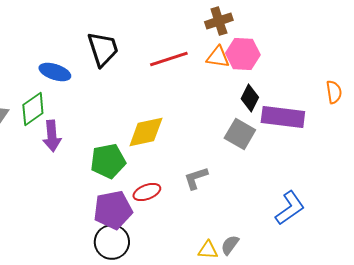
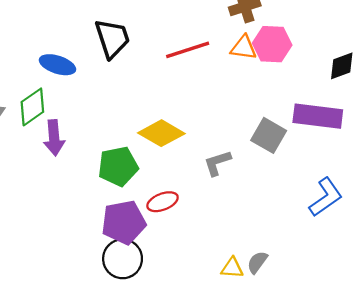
black diamond: (250, 98) -> (342, 66), moved, turned 44
yellow diamond: (146, 132) -> (161, 133), turned 42
gray L-shape: (196, 178) -> (217, 163), moved
blue L-shape: (290, 208) -> (326, 197), moved

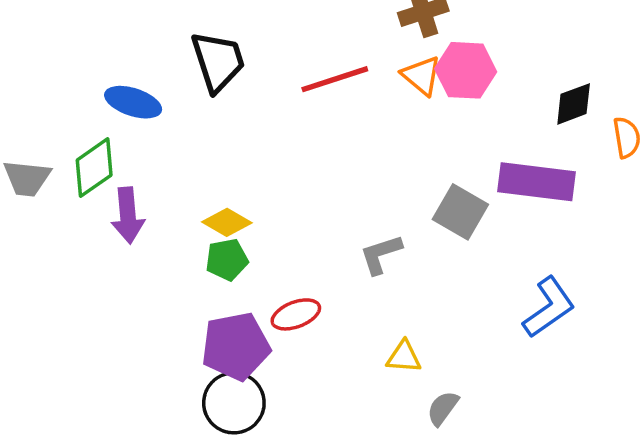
orange triangle: (244, 48) -> (421, 76), turned 32
yellow diamond: (161, 133) -> (227, 222), moved, size x0.7
green pentagon: (118, 166) -> (227, 260), size x0.7
yellow triangle: (232, 268) -> (404, 357), moved

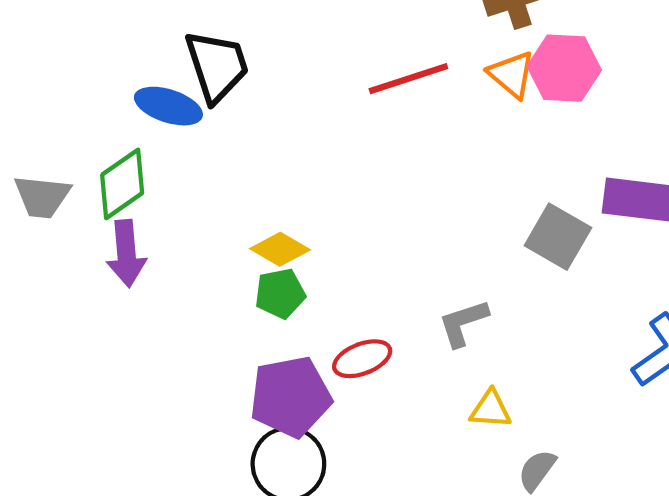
black trapezoid: (218, 61) -> (217, 66), moved
purple arrow: (128, 215) -> (126, 253), moved
gray L-shape: (381, 254) -> (463, 323), moved

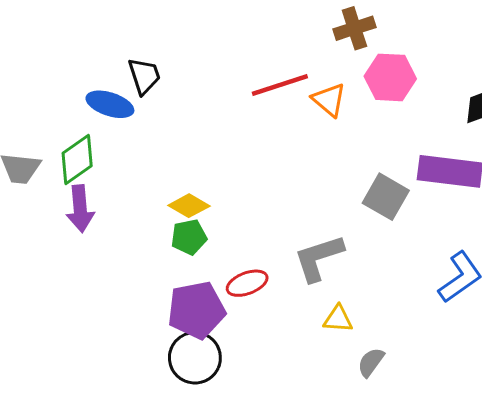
black trapezoid: (217, 66) -> (144, 76), size x0.7
orange triangle: (512, 74) -> (329, 100), moved
gray L-shape: (463, 323) -> (319, 258), size x1.4

